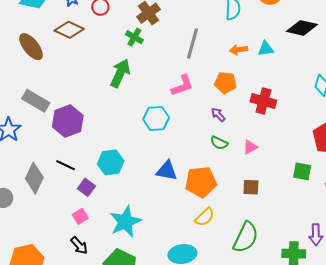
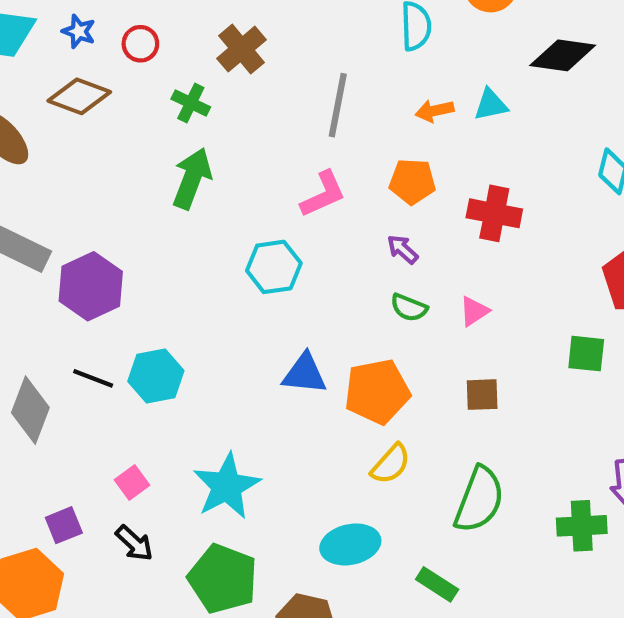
green cross: (134, 37) -> (191, 103), moved
cyan hexagon: (111, 162) -> (156, 376), moved
purple square: (86, 187) -> (64, 525), moved, turned 36

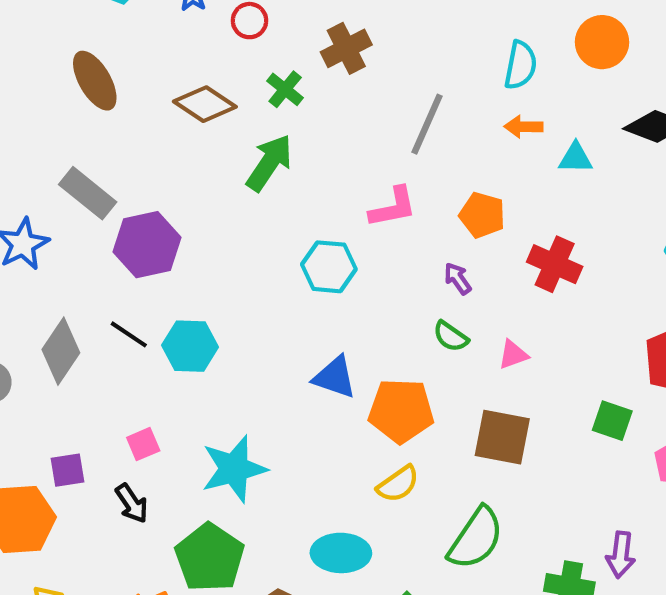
brown diamond: (79, 96) -> (205, 104), moved
orange arrow: (435, 111) -> (523, 127), moved
brown square: (482, 395) -> (502, 437), size x1.6

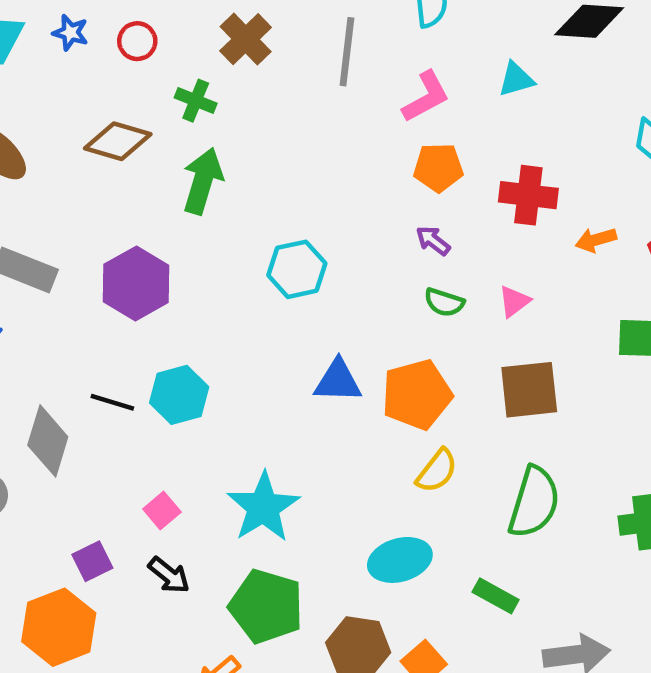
gray line: (427, 124) -> (347, 52), moved
orange arrow: (523, 127) -> (596, 240), moved
pink L-shape: (393, 207) -> (426, 97), moved
purple hexagon: (147, 245) -> (136, 283), moved

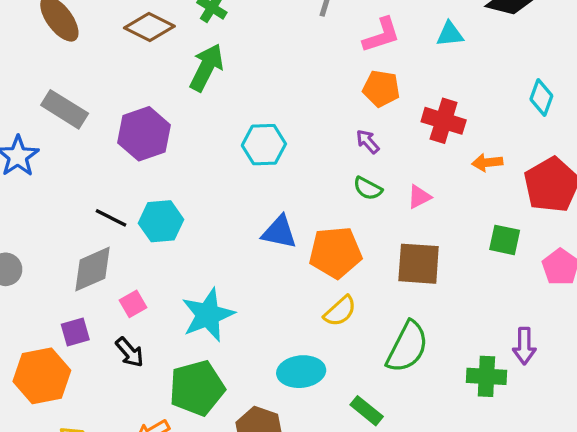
gray diamond: (48, 441) -> (92, 269), moved, turned 39
green pentagon: (266, 606) -> (197, 388), turned 30

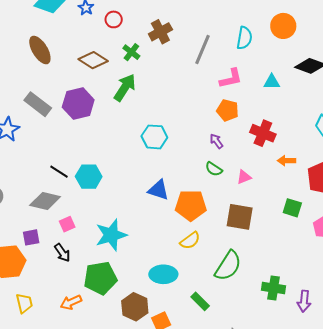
purple hexagon: (144, 134) -> (78, 104), moved
gray diamond: (92, 269) -> (45, 201), turned 32
purple arrow: (524, 346) -> (304, 301), moved

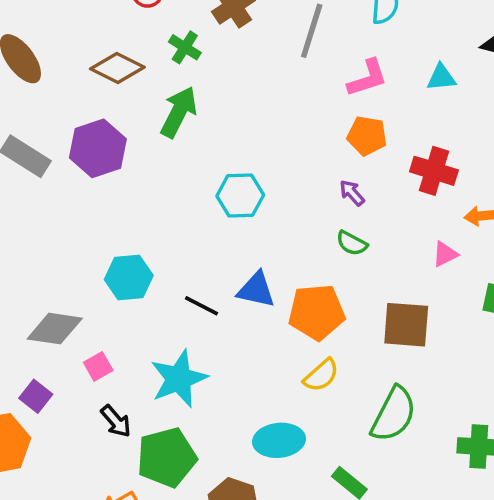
black line: (59, 172) -> (202, 306), moved
pink triangle: (244, 177) -> (445, 254), moved
purple square: (31, 237) -> (36, 396), turned -36
black arrow: (62, 253) -> (116, 421), moved

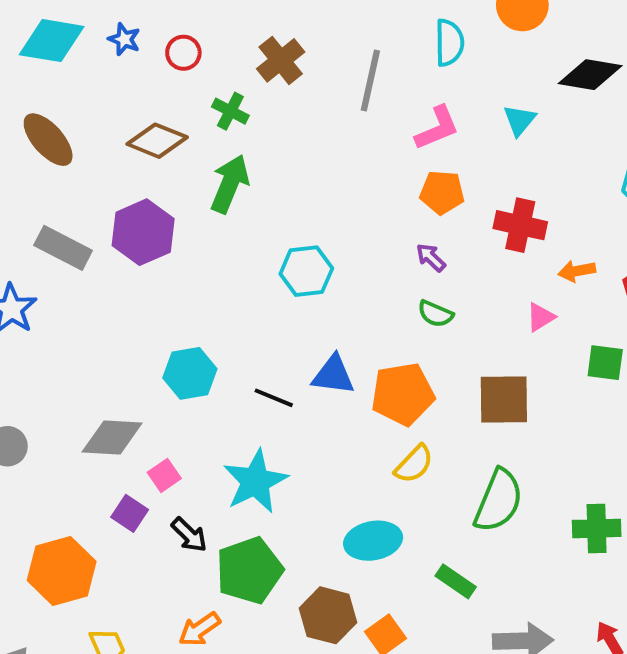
cyan triangle: (441, 77) -> (520, 120), turned -40
purple square: (36, 396) -> (130, 513), moved

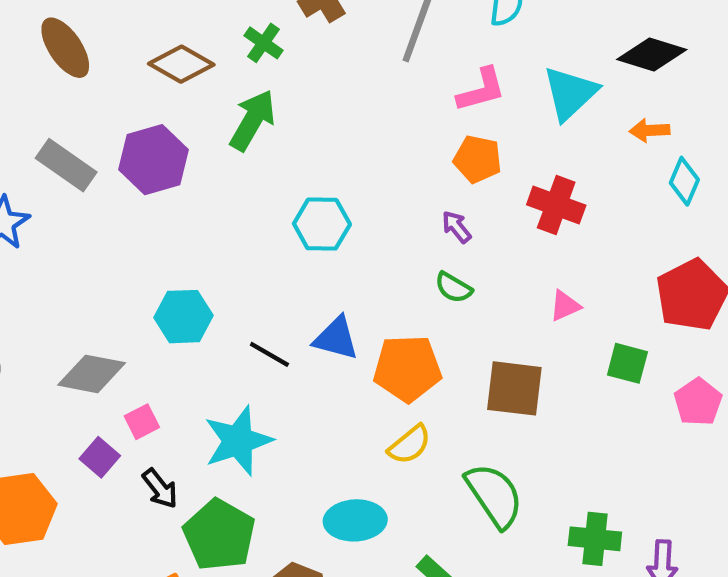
cyan triangle: (520, 120) -> (570, 93), size x1.6
orange arrow: (577, 271) -> (650, 130), moved
green semicircle: (498, 501) -> (494, 495), turned -64
green pentagon: (249, 570) -> (219, 535), turned -30

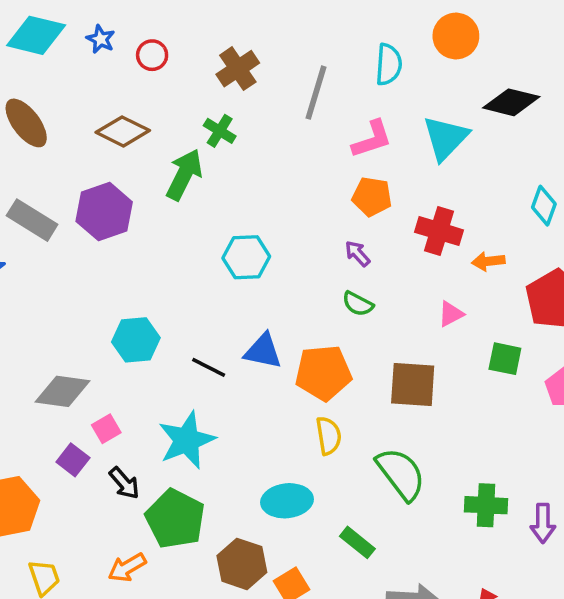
green cross: (264, 43) -> (220, 131), moved
orange arrow: (650, 130) -> (488, 261), moved
yellow semicircle: (410, 445) -> (329, 436), turned -57

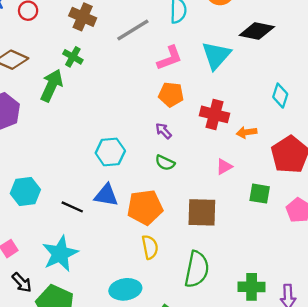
brown cross: (238, 69) -> (83, 17), turned -30
gray line: (316, 93) -> (133, 30), turned 44
cyan hexagon: (246, 257) -> (110, 152), moved
green semicircle: (401, 474) -> (197, 269), turned 51

